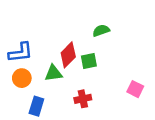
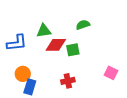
red diamond: (68, 55) -> (56, 45), turned 45
green triangle: (54, 73) -> (44, 31), moved
orange circle: (22, 78) -> (23, 74), moved

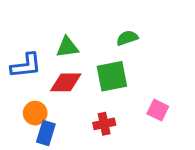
red diamond: (56, 45) -> (66, 82), moved
green square: (73, 50) -> (112, 76), size x1.5
pink square: (111, 73) -> (158, 110), moved

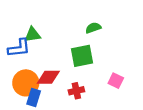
green triangle: (67, 47) -> (33, 35), moved
red diamond: (66, 82) -> (48, 77), moved
orange circle: (35, 113) -> (26, 83), size x1.5

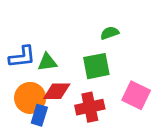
green triangle: (33, 35) -> (47, 62), moved
pink square: (116, 81) -> (136, 95), size x1.5
red cross: (76, 91) -> (90, 107), size x1.5

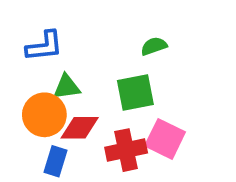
blue L-shape: (22, 57) -> (44, 46), moved
pink square: (136, 95) -> (165, 139), moved
orange circle: (30, 98) -> (44, 115), moved

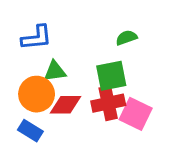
red cross: (126, 150) -> (108, 103), moved
blue rectangle: (56, 161) -> (30, 131), moved, turned -75

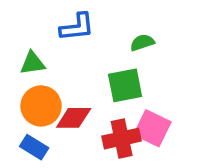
blue L-shape: (37, 38) -> (77, 27), moved
green triangle: (55, 71) -> (32, 63), moved
red cross: (108, 103) -> (122, 139), moved

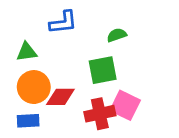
blue rectangle: (34, 147) -> (28, 121), turned -35

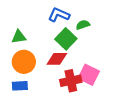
blue L-shape: (63, 22) -> (59, 15), moved, turned -150
green square: (103, 70) -> (66, 39), moved, turned -35
red diamond: (60, 97) -> (57, 59), moved

